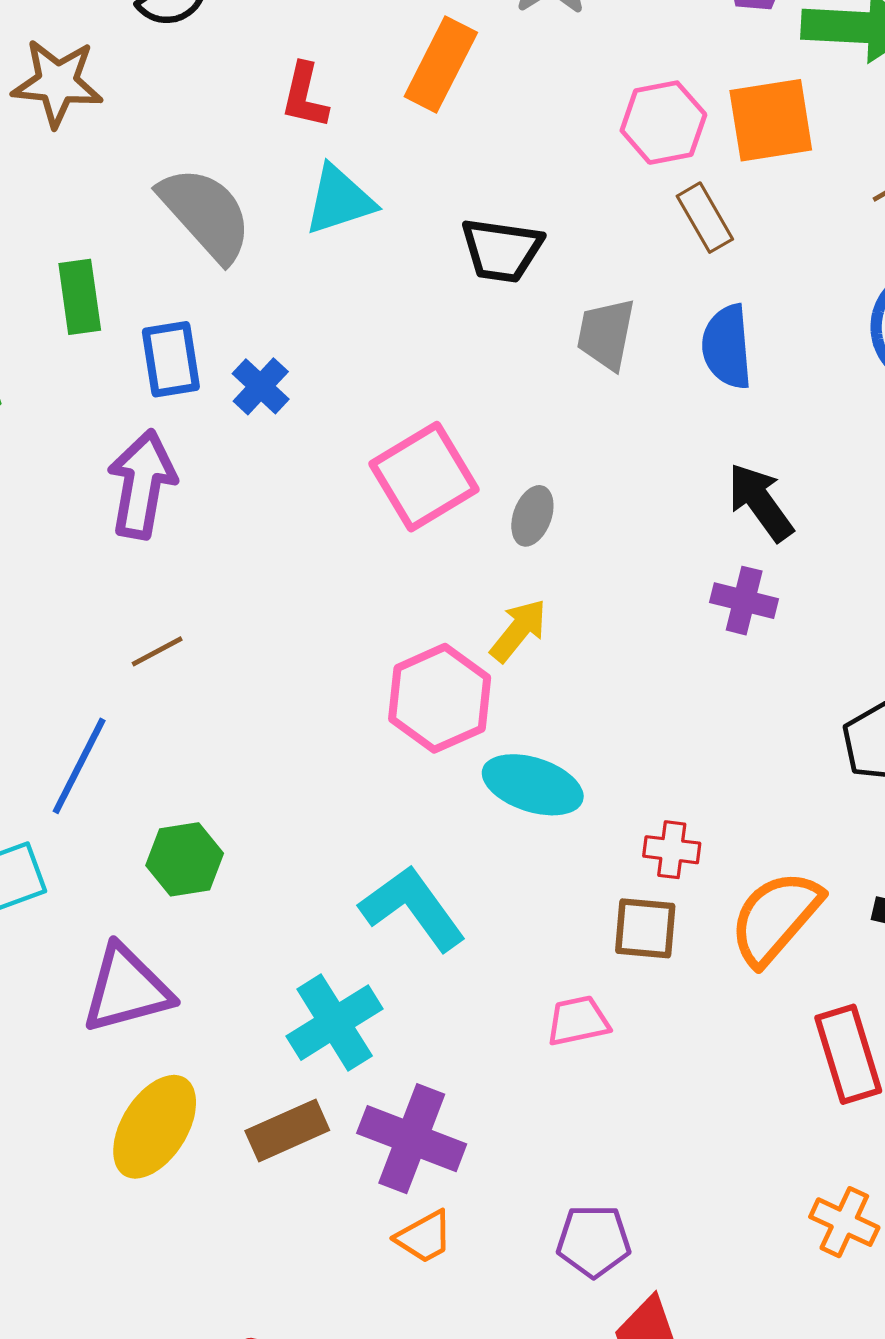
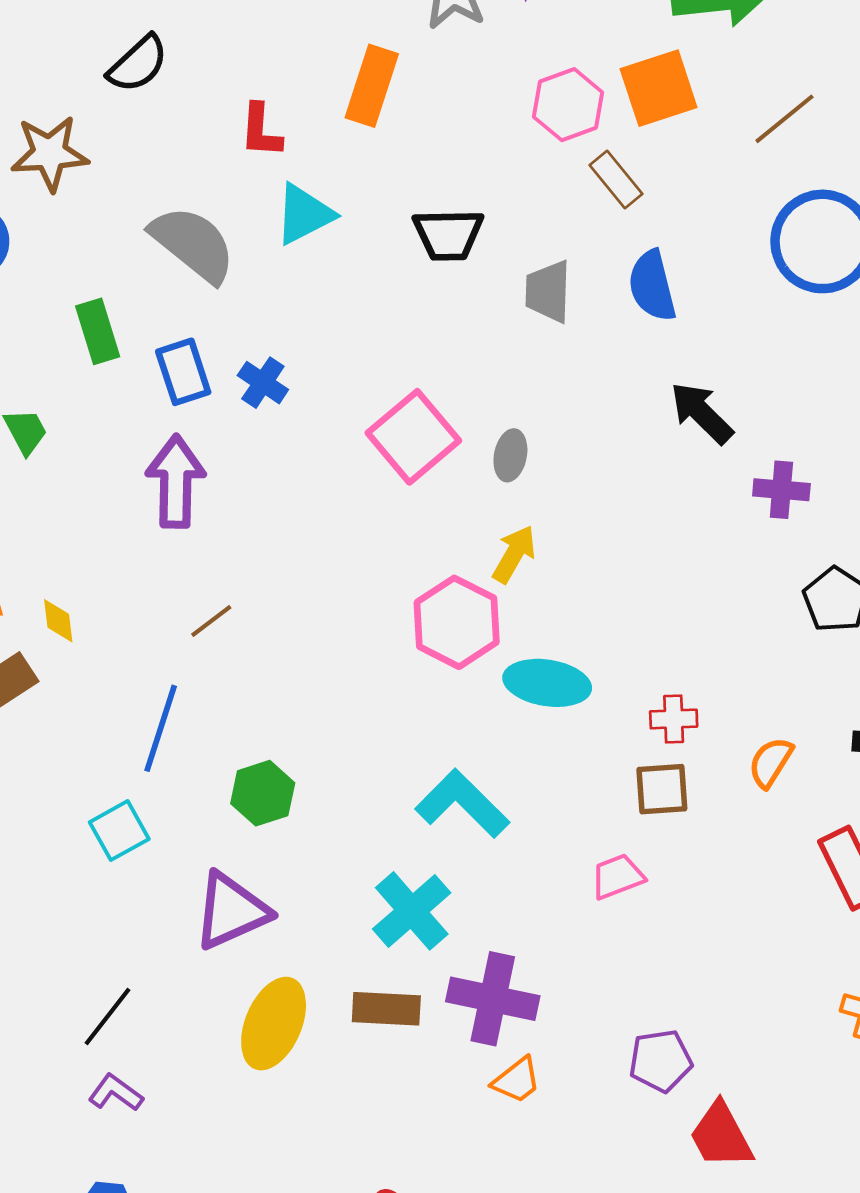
purple cross: (744, 601) -> (781, 490), moved
orange semicircle: (775, 918) -> (771, 762), size x0.6
brown rectangle: (287, 1130) -> (386, 1009), turned 36

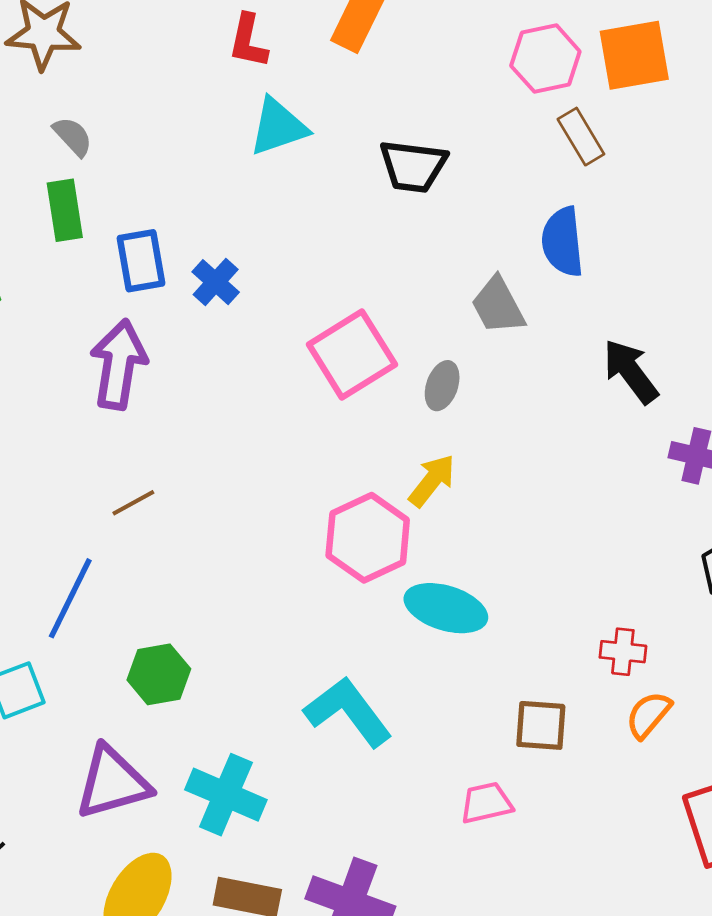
gray semicircle: (193, 244) -> (73, 136), moved, size x0.5
blue semicircle: (652, 286) -> (563, 242), moved
gray trapezoid: (548, 291) -> (498, 306), moved, turned -38
red cross: (674, 719) -> (623, 652), moved
cyan cross: (412, 911) -> (226, 795), moved, turned -34

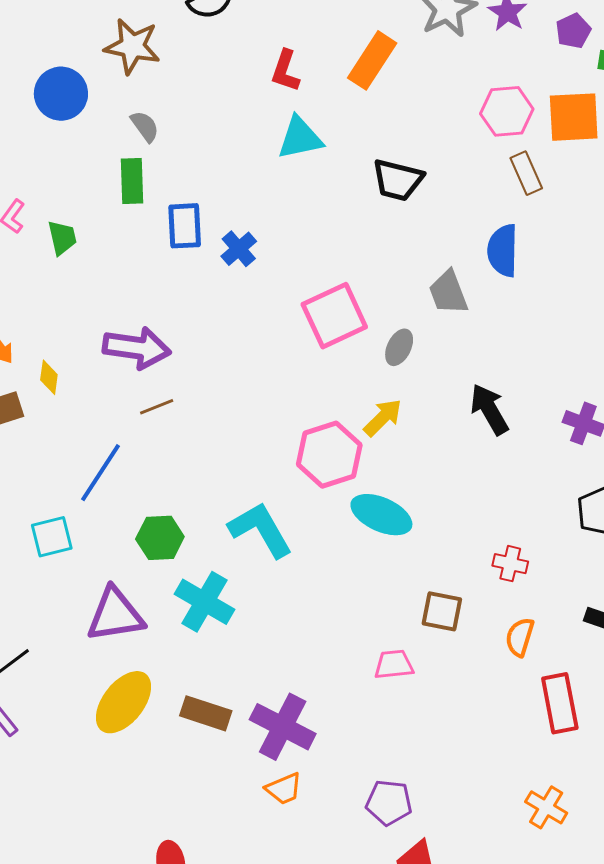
purple arrow: (119, 365) -> (137, 348), moved, turned 82
black arrow: (631, 371) -> (489, 409), moved
cyan L-shape: (348, 712) -> (261, 530), moved
orange semicircle: (648, 715) -> (520, 637), moved, turned -30
cyan cross: (226, 795) -> (204, 602), moved

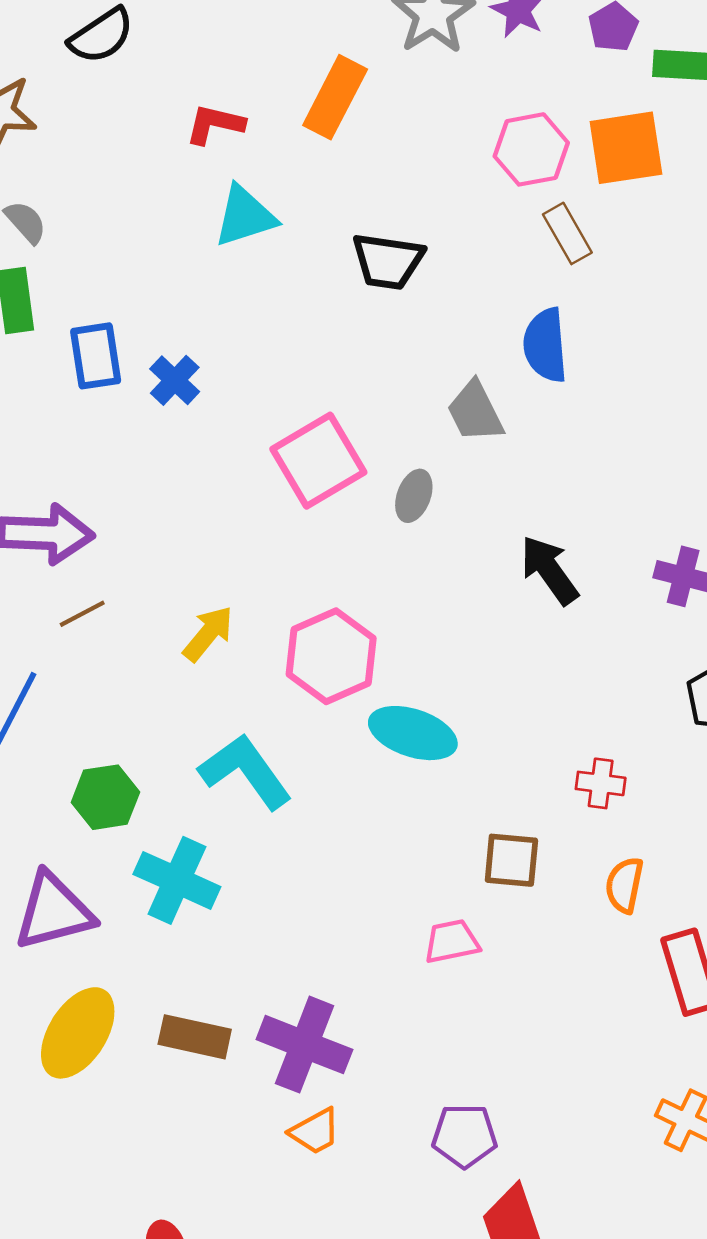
red L-shape: (285, 71) -> (215, 124), turned 90
yellow arrow: (383, 418) -> (208, 634), moved

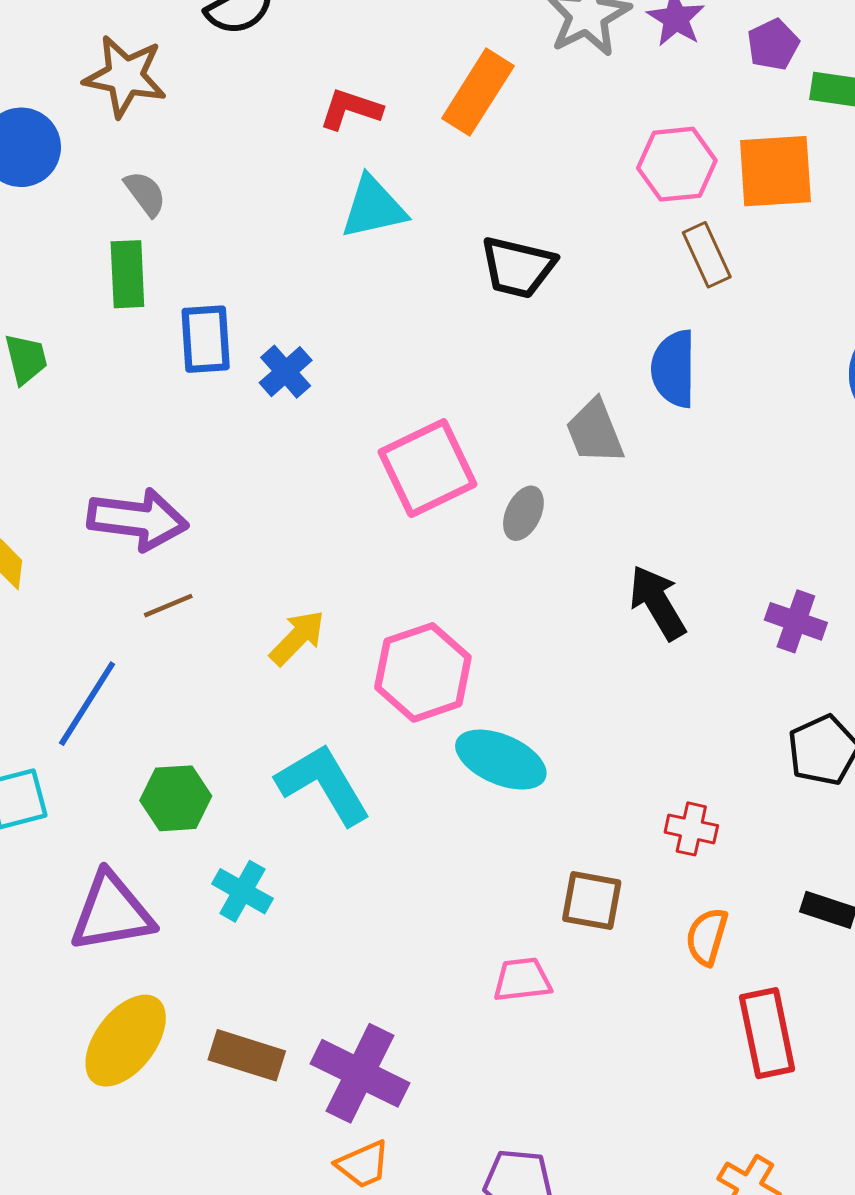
cyan cross: (177, 880) -> (242, 891), size x0.7

